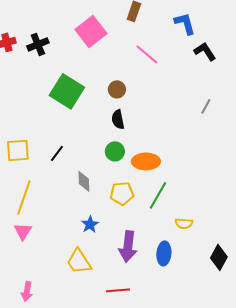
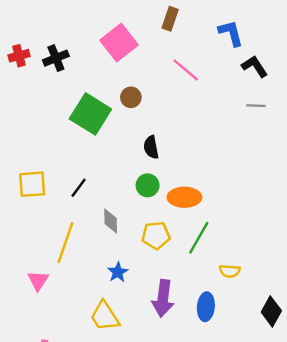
brown circle: (117, 89) -> (131, 97), moved
gray line: (206, 106) -> (256, 106), moved, turned 63
yellow line: (24, 197) -> (65, 242), moved

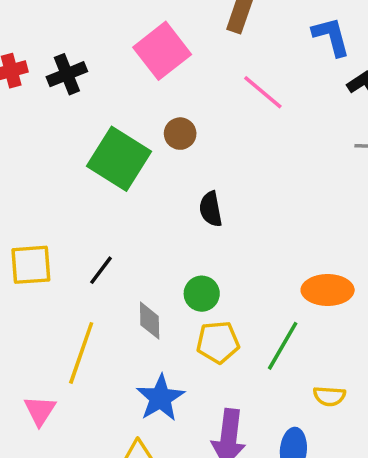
green circle: (148, 185) -> (202, 294), moved
orange ellipse: (184, 197) -> (328, 290), moved
blue star: (118, 272) -> (160, 398), size x1.5

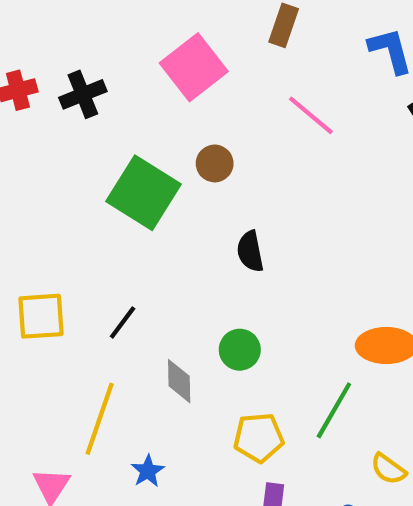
yellow pentagon: (218, 342) -> (259, 438), moved
yellow semicircle: (329, 396) -> (388, 469), turned 32
blue star: (160, 398) -> (148, 471), moved, size x0.6

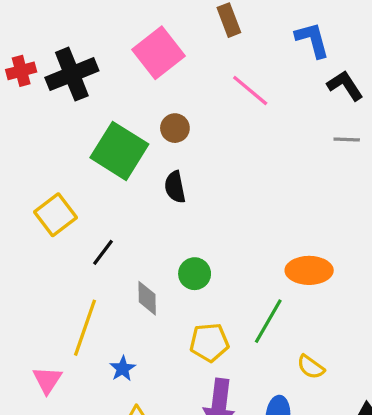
brown rectangle: (284, 25) -> (229, 20), turned -40
black cross: (83, 94) -> (72, 74), size x1.4
black semicircle: (250, 251) -> (175, 187), moved
yellow square: (41, 316) -> (56, 215), moved, turned -33

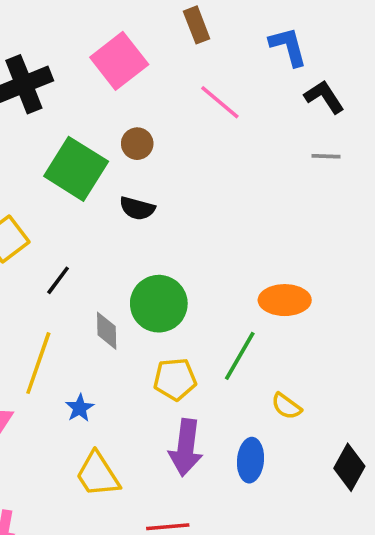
black semicircle: (175, 187) -> (137, 208), turned -64
green circle: (195, 274) -> (159, 304), size x1.6

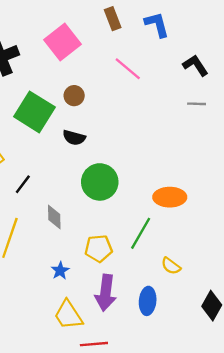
blue L-shape: (288, 47) -> (157, 24), moved
green circle: (159, 304) -> (100, 182), moved
blue star: (80, 408) -> (60, 271), moved
yellow trapezoid: (98, 475) -> (68, 315), moved

